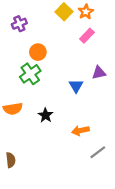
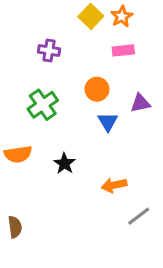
purple cross: (19, 24) -> (49, 50), moved, turned 32
pink rectangle: (87, 36) -> (123, 50), turned 40
orange circle: (38, 52) -> (97, 89), moved

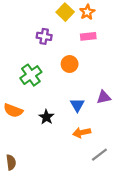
purple cross: (49, 50) -> (44, 36), moved
purple triangle: (140, 103) -> (104, 97), moved
blue triangle: (108, 122) -> (77, 105), moved
orange semicircle: (18, 154) -> (13, 110), turned 30

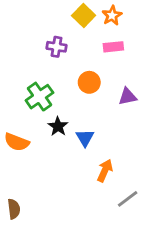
purple triangle: (104, 97) -> (128, 97), moved
blue triangle: (77, 105) -> (85, 138), moved
black star: (46, 117) -> (58, 126), moved
orange arrow: (82, 133) -> (105, 171), turned 126

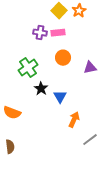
pink rectangle: (113, 47) -> (58, 33), moved
orange semicircle: (17, 142) -> (12, 113), moved

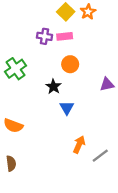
green cross: (28, 68) -> (16, 69), moved
purple triangle: (90, 68) -> (107, 84), moved
black star: (41, 89) -> (53, 87), moved
orange arrow: (74, 120) -> (79, 145), moved

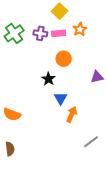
orange star: (88, 12) -> (80, 29), moved
green cross: (16, 69) -> (14, 33), moved
orange arrow: (79, 145) -> (72, 114), moved

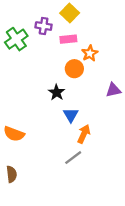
orange star: (80, 29) -> (90, 53), moved
purple cross: (40, 33) -> (44, 26), moved
gray line: (91, 142) -> (73, 158), moved

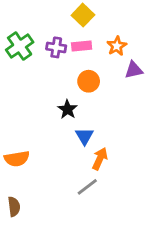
purple cross: (44, 26) -> (56, 47), moved
orange star: (90, 53) -> (117, 46), moved
purple triangle: (113, 90) -> (134, 70), moved
orange semicircle: (14, 134) -> (17, 159), turned -30

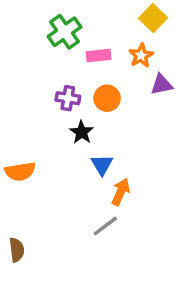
yellow square: (83, 15) -> (153, 18), moved
green cross: (20, 46) -> (64, 32), moved
purple cross: (56, 47) -> (68, 98), moved
orange semicircle: (17, 159) -> (20, 171), moved

